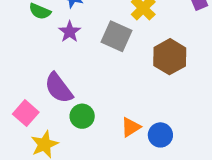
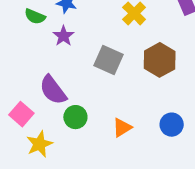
gray square: (117, 36) -> (109, 60), moved
blue circle: (160, 135) -> (172, 125), moved

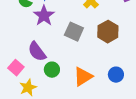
purple star: (63, 36) -> (44, 16), size x1.5
orange triangle: (122, 128) -> (83, 77), size x1.5

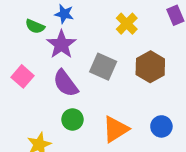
purple semicircle: (37, 52) -> (66, 83), moved
pink square: (16, 68) -> (22, 76), moved

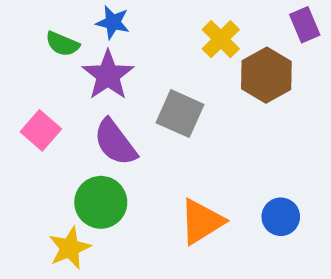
brown hexagon: (150, 67) -> (266, 75), moved
green circle: (73, 119) -> (101, 202), moved, size x1.4

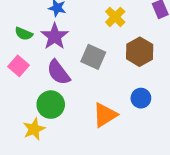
green semicircle: (62, 44) -> (24, 34), moved
brown hexagon: (266, 75) -> (140, 52), moved
blue circle: (281, 217) -> (141, 98), moved

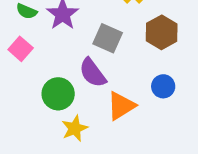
purple semicircle: (58, 72) -> (93, 73), moved
yellow star: (34, 129) -> (75, 128), moved

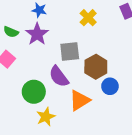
brown hexagon: (162, 32) -> (96, 67), moved
gray square: (108, 38) -> (70, 51), turned -30

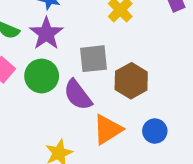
blue circle: (110, 86) -> (155, 131), moved
green circle: (34, 92) -> (42, 76), moved

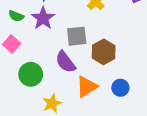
green circle: (42, 76) -> (31, 74), moved

